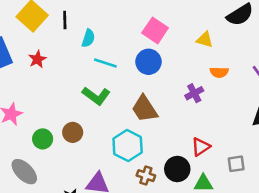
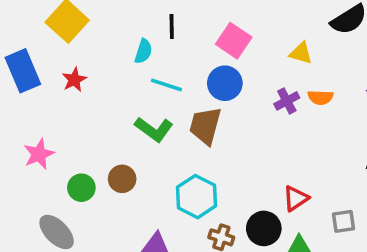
black line: (65, 20) -> (172, 27), moved
purple cross: (194, 93) -> (287, 101), moved
brown trapezoid: (145, 109) -> (205, 126), moved, turned 48

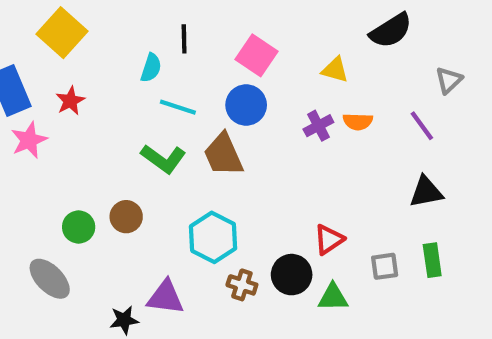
brown trapezoid: (205, 126) -> (223, 155), turned -39
pink star: (39, 154) -> (29, 140), moved

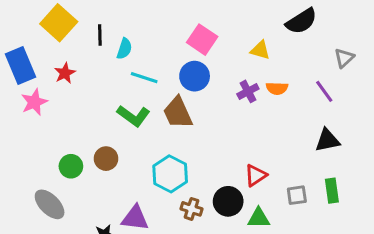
black line: (184, 39) -> (100, 35), moved

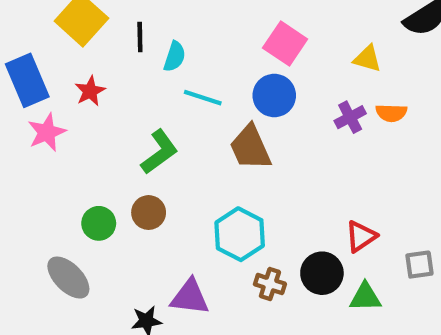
green L-shape: (133, 116) -> (159, 152), moved, turned -72

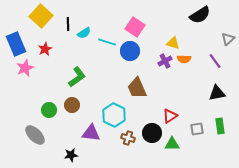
cyan semicircle: (175, 56) -> (84, 33), turned 40
yellow triangle: (367, 59) -> (173, 43), moved
cyan line: (203, 98) -> (107, 42), moved
brown trapezoid: (250, 147) -> (137, 88), moved
purple triangle: (190, 297) -> (91, 133), moved

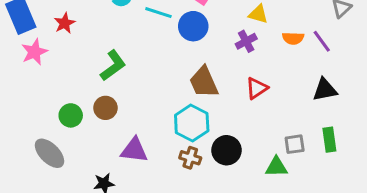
orange semicircle: (184, 59) -> (293, 38), moved
cyan hexagon: (114, 115) -> (192, 123), moved
red triangle: (170, 116) -> (257, 88), moved
green triangle: (172, 144) -> (276, 167), moved

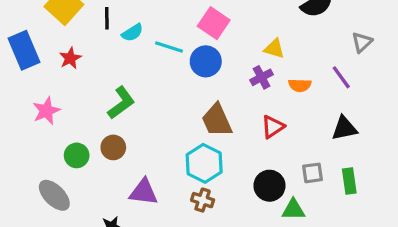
orange semicircle: (293, 38) -> (300, 85), moved
pink star: (34, 52) -> (46, 111), moved
gray square: (295, 144) -> (313, 173), moved
black circle: (226, 150) -> (269, 186), moved

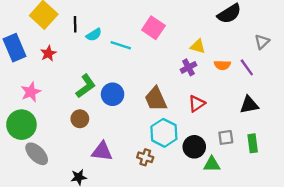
blue circle: (206, 61) -> (113, 94), moved
orange semicircle: (300, 85) -> (222, 65), moved
green circle: (77, 155) -> (21, 125), moved, size x1.6
cyan hexagon: (204, 163) -> (164, 133), moved

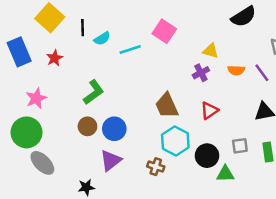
cyan line: (121, 45) -> (130, 50), turned -36
blue circle: (113, 94) -> (114, 129), moved
purple triangle: (102, 151) -> (111, 160), turned -45

